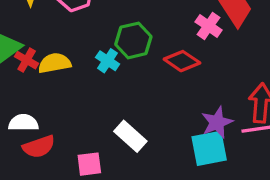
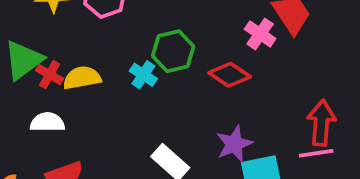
purple star: (217, 122) -> (234, 144), moved
white semicircle: (23, 123) -> (47, 122), moved

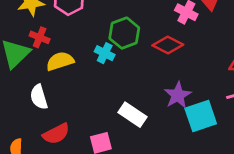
red cross: (50, 75) -> (40, 37), moved
white semicircle: (47, 122) -> (39, 97), turned -100

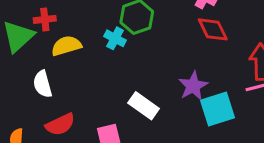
red cross: (40, 37) -> (45, 19), turned -30
red diamond: (168, 45) -> (213, 29), moved, turned 36

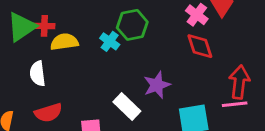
red cross: (45, 19) -> (44, 26), moved
purple star: (193, 86) -> (157, 85), moved

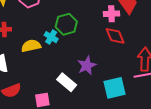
pink cross: (197, 15) -> (111, 14), turned -35
yellow semicircle: (64, 42) -> (31, 46), moved

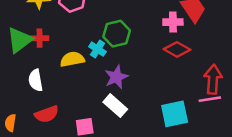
red diamond: (115, 36) -> (177, 49), turned -40
purple star: (87, 65) -> (116, 77), moved

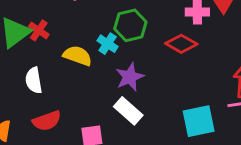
red cross: (40, 38) -> (39, 30), turned 35
red diamond: (177, 49) -> (181, 44), moved
yellow semicircle: (72, 59) -> (78, 56), turned 30

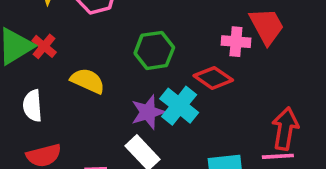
cyan cross: (108, 44) -> (179, 106), moved, size x1.5

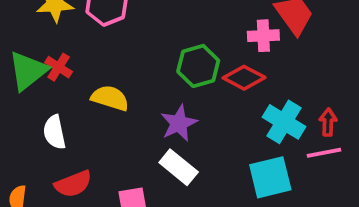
green hexagon: (154, 50) -> (198, 66), moved
cyan cross: (179, 106) -> (284, 122), moved
red arrow: (285, 129) -> (328, 122), size x0.6

